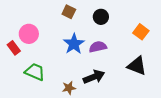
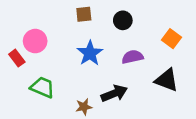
brown square: (69, 12) -> (84, 14), turned -32
purple semicircle: (98, 47) -> (133, 57), moved

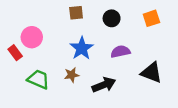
orange square: (171, 39) -> (151, 18), moved, turned 35
brown star: (84, 107) -> (72, 75), moved

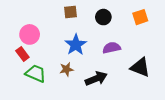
red rectangle: (15, 53) -> (22, 54), moved

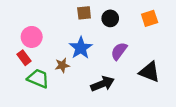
brown square: (71, 12) -> (84, 13), moved
purple semicircle: (112, 48) -> (119, 51), turned -42
brown star: (66, 69) -> (62, 65), moved

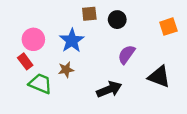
orange square: (150, 18) -> (168, 27), moved
blue star: (81, 48) -> (72, 41), moved

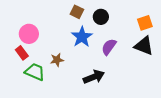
brown square: (89, 14) -> (77, 12), turned 32
blue star: (72, 41) -> (82, 37), moved
black triangle: (159, 77) -> (144, 46), moved

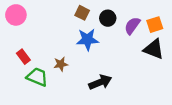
pink circle: (29, 34) -> (16, 15), moved
blue star: (82, 37) -> (87, 40), turned 30
purple semicircle: (109, 47) -> (132, 26), moved

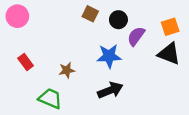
purple semicircle: (132, 26) -> (136, 36), moved
blue star: (87, 40) -> (109, 56), moved
green trapezoid: (37, 77) -> (50, 98), moved

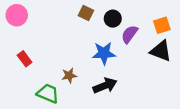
brown star: (67, 70) -> (69, 76), moved

